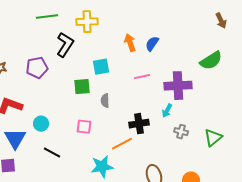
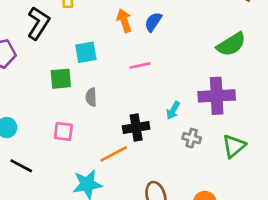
purple cross: (178, 86) -> (217, 96), moved

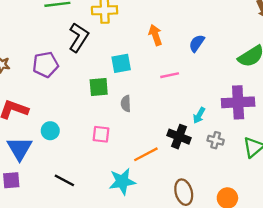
blue semicircle: (153, 22) -> (197, 43), moved
black cross: (136, 128) -> (179, 137), moved, turned 30
black line: (21, 166) -> (64, 180), moved

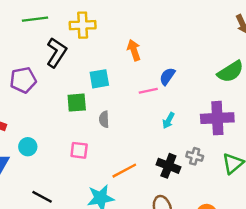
blue semicircle: (197, 43) -> (167, 76), moved
cyan arrow: (199, 115) -> (168, 120), moved
black cross: (179, 137) -> (168, 166), moved

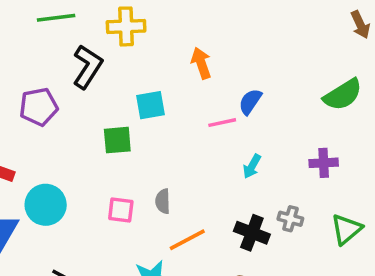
purple cross: (217, 118) -> (324, 163), size x0.6
gray semicircle: (104, 119) -> (163, 201), moved
cyan circle: (28, 147) -> (46, 205), size x1.5

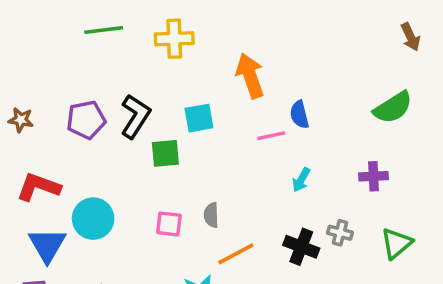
orange arrow: (201, 63) -> (250, 76), size x1.4
black L-shape: (88, 67) -> (135, 116), moved
blue semicircle: (250, 102) -> (299, 115), turned -48

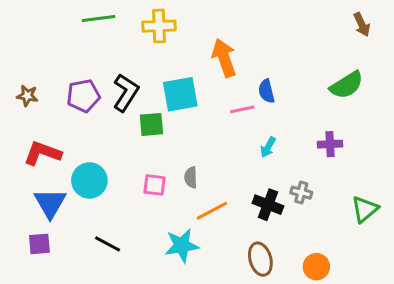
cyan square: (199, 118) -> (180, 94), size x1.4
green triangle: (396, 243) -> (365, 209), moved

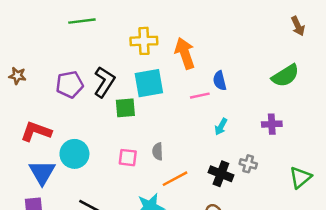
yellow cross: (159, 26) -> (144, 41), moved
brown star: (27, 96) -> (17, 76), moved

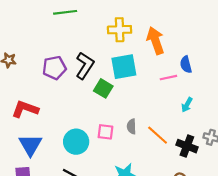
green square: (125, 108) -> (103, 88), turned 36
cyan circle: (74, 154) -> (76, 142), moved
orange line: (175, 179) -> (158, 135), moved, turned 70

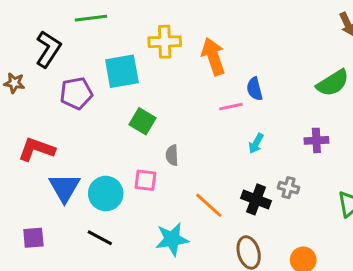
black L-shape: (85, 66) -> (48, 49), moved
cyan square: (124, 67) -> (122, 71), moved
gray semicircle: (132, 126) -> (172, 155), moved
orange line: (158, 135) -> (209, 205), moved
blue triangle: (30, 145) -> (64, 188), moved

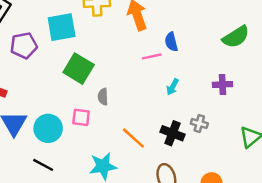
green square: (143, 121) -> (79, 69), size x1.4

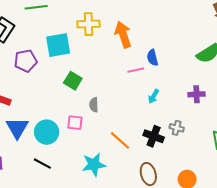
green square: (79, 69) -> (73, 81), size x0.7

